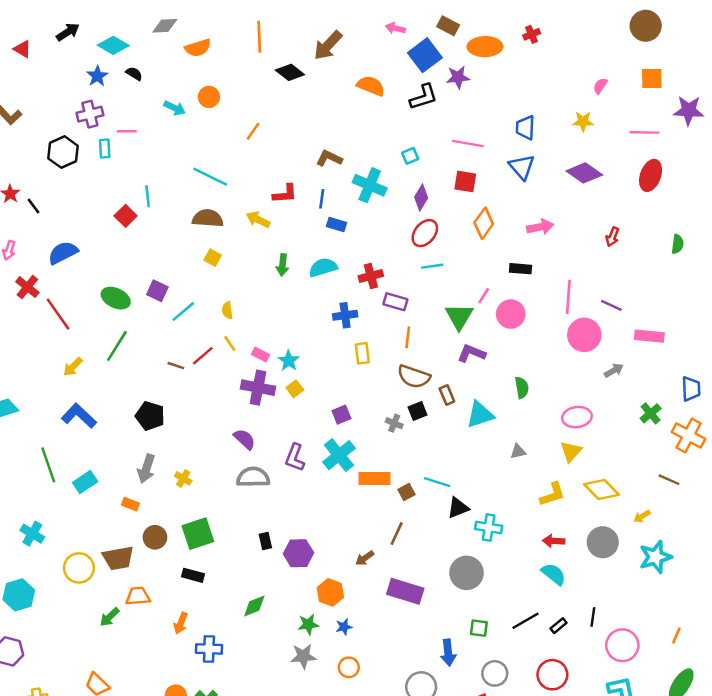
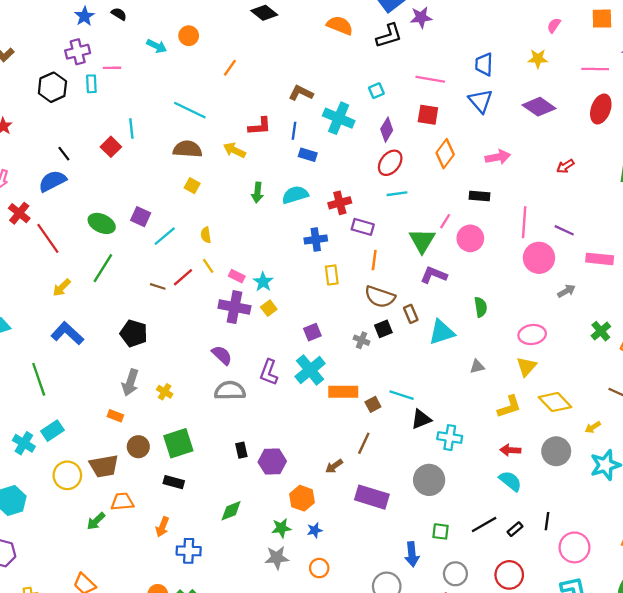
black line: (34, 206) -> (64, 154), moved
red arrow: (613, 237) -> (565, 166), turned 36
cyan rectangle: (85, 482) -> (52, 431), moved

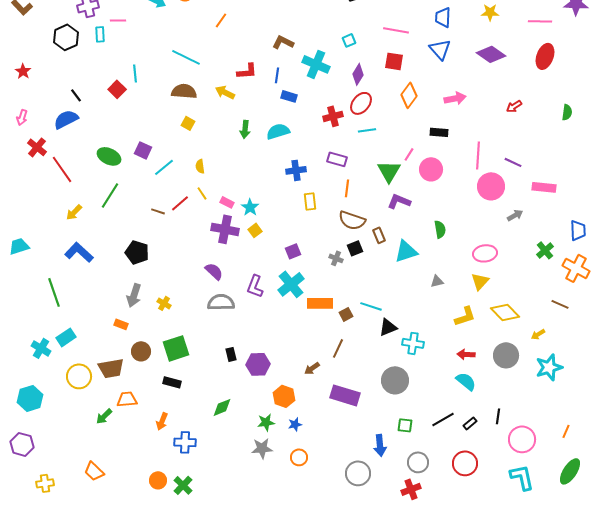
red cross: (340, 203) -> (333, 116), moved

